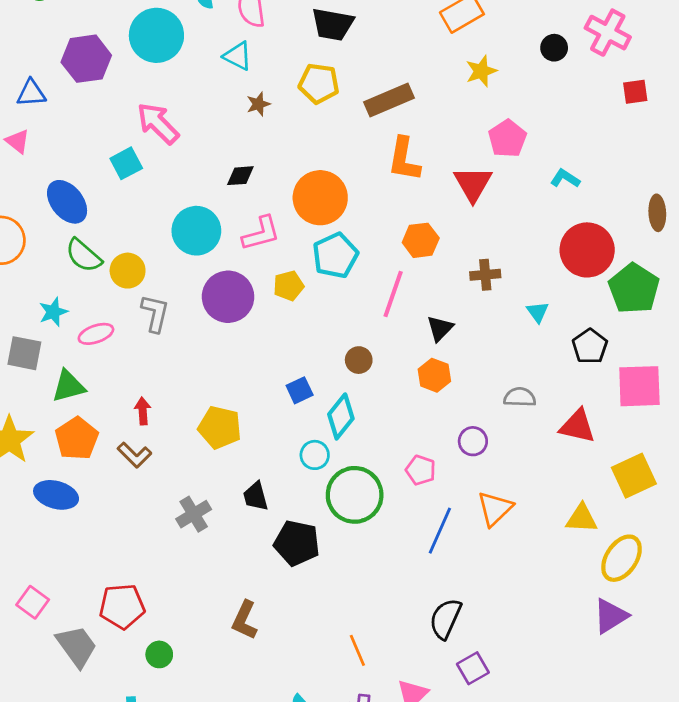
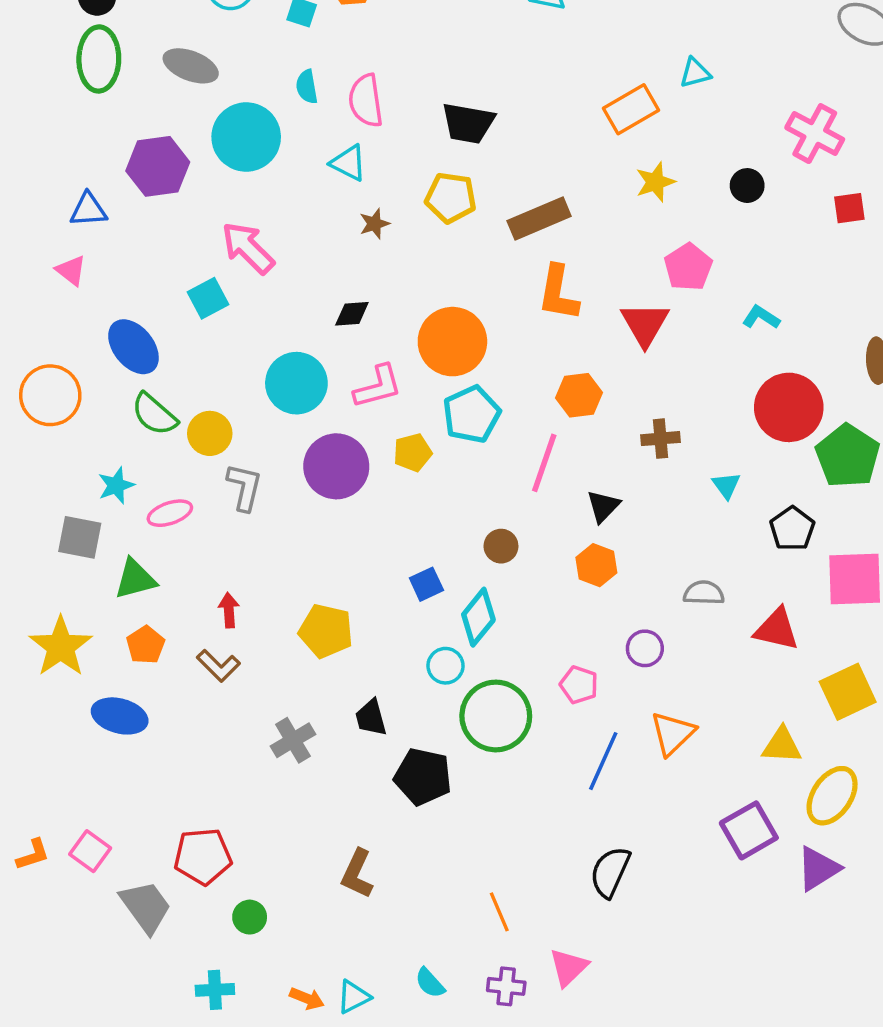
black circle: (554, 48) -> (747, 186), moved
orange pentagon: (77, 438) -> (146, 645), size x0.7
purple square: (473, 668) -> (749, 830), moved, size x1.4

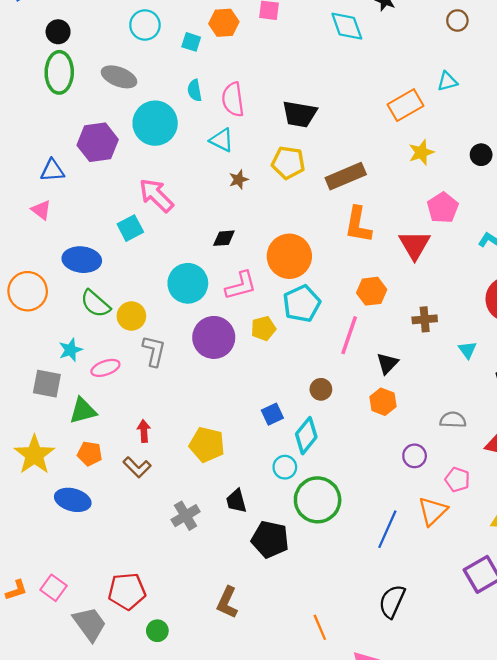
blue ellipse: (133, 347) -> (82, 260), turned -45
orange pentagon: (146, 645) -> (90, 454), turned -30
pink pentagon: (579, 685) -> (457, 480), moved

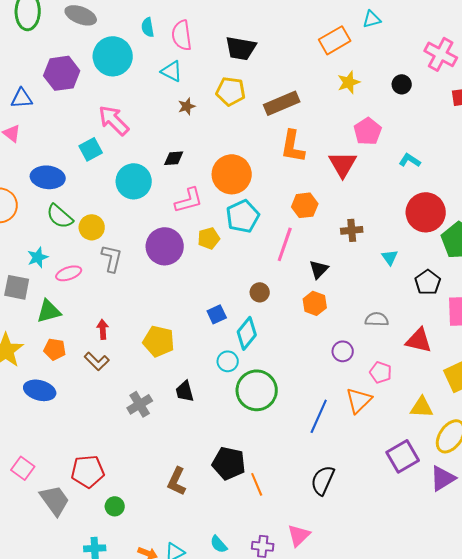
cyan circle: (188, 283) -> (134, 181), moved
black pentagon: (270, 539) -> (229, 463), moved
orange line: (320, 627) -> (257, 484), moved

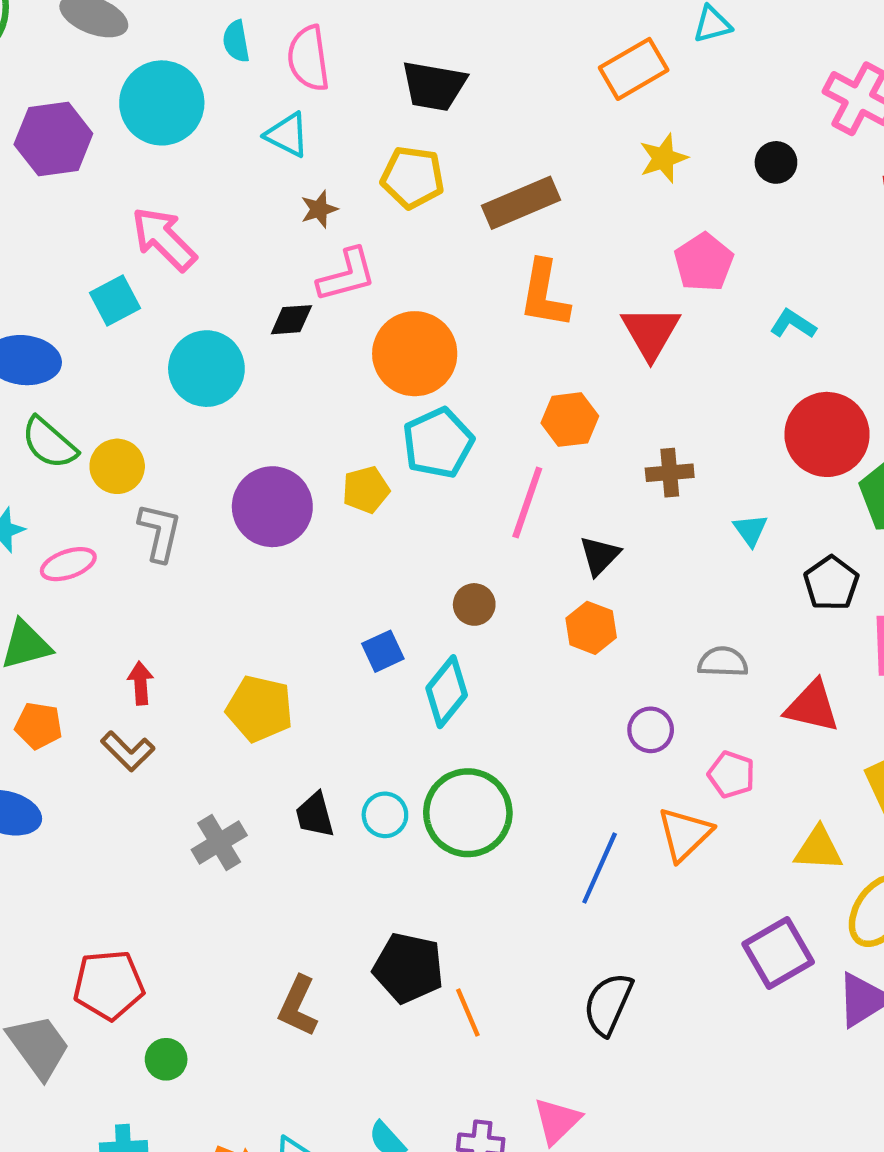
pink L-shape: (189, 200) -> (347, 275), moved
cyan circle: (228, 361) -> (385, 815), moved

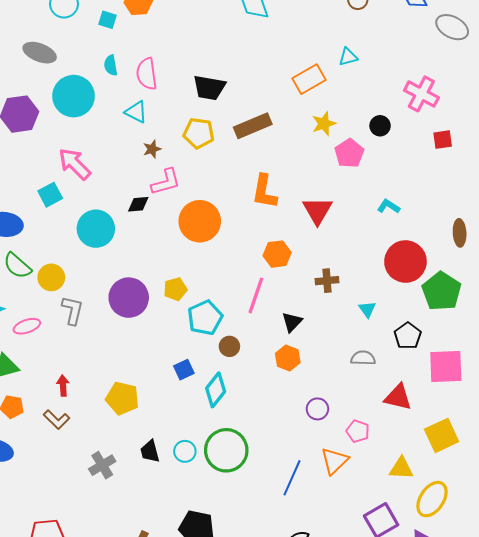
brown rectangle: (521, 203) -> (253, 126), moved
pink pentagon: (704, 262) -> (349, 153), moved
cyan pentagon: (438, 443) -> (205, 318), moved
gray semicircle: (723, 662) -> (363, 358), moved

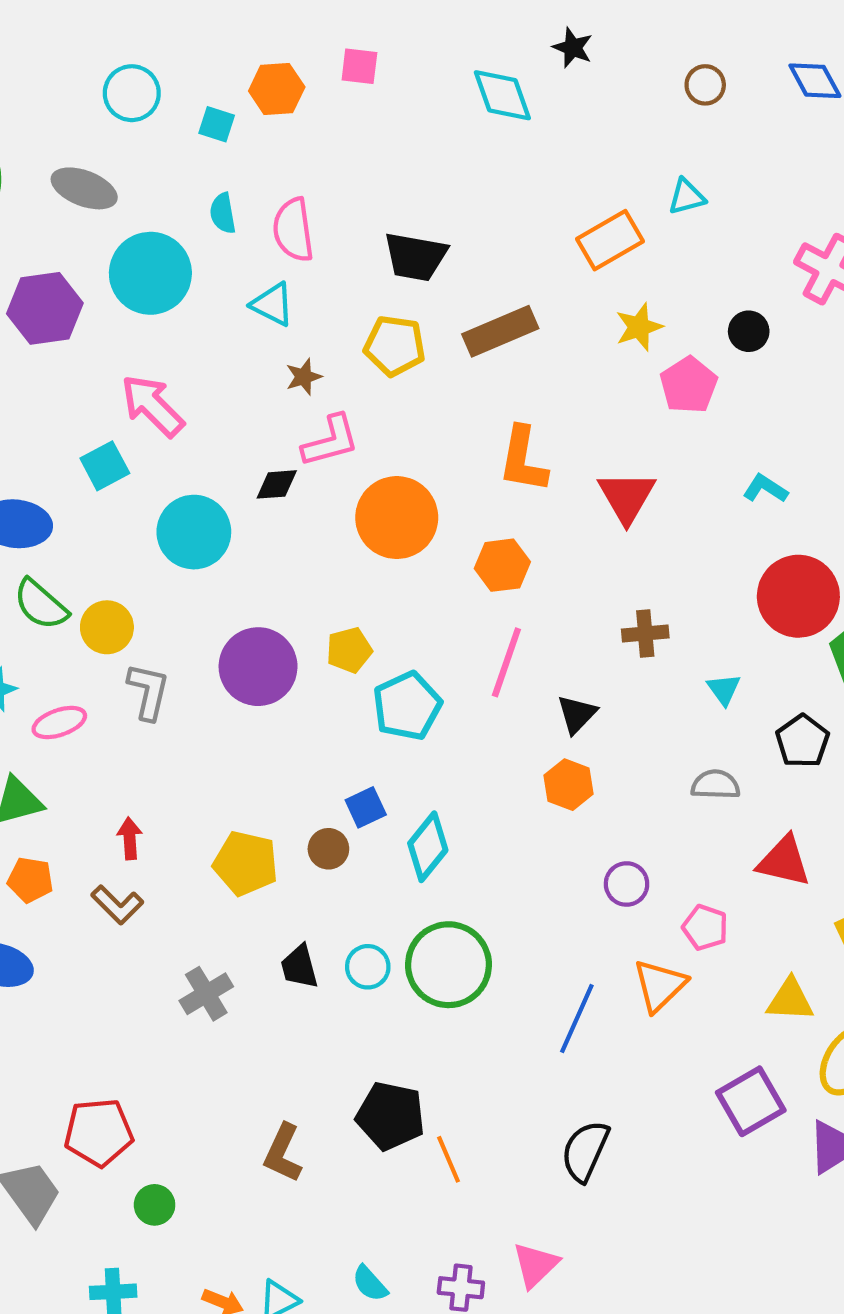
orange hexagon: (277, 254) -> (502, 565), moved
brown circle: (229, 346) -> (328, 849), moved

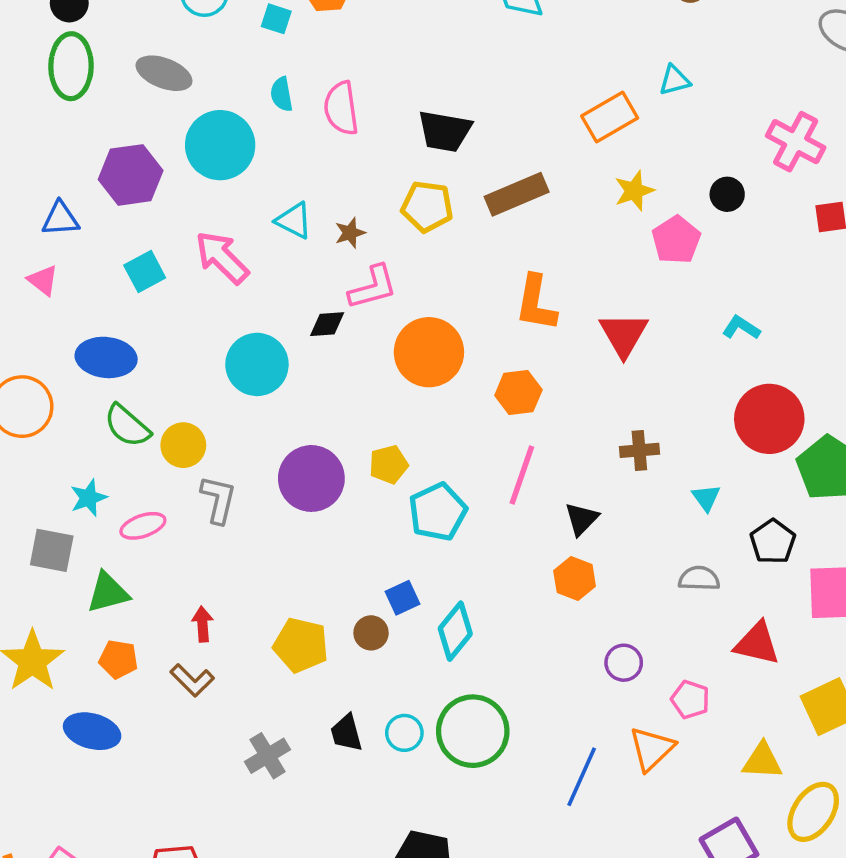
cyan triangle: (273, 304) -> (294, 221), moved
cyan square: (105, 466) -> (145, 271), moved

